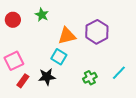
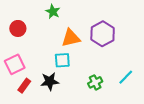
green star: (42, 15) -> (53, 12), moved
red circle: (13, 20) -> (18, 28), moved
cyan square: (59, 57) -> (62, 60), turned -35

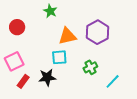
cyan line: (126, 77) -> (113, 81), moved
green cross: (95, 82) -> (90, 67), moved

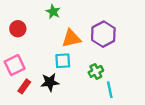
cyan line: (113, 81) -> (110, 90), moved, turned -56

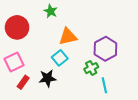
red circle: (18, 29) -> (17, 27), size x1.5
purple hexagon: (103, 34) -> (105, 49), moved
cyan square: (63, 61) -> (60, 58), turned -35

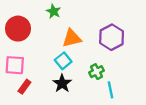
purple hexagon: (105, 49) -> (112, 37), moved
pink square: (14, 62) -> (15, 65), turned 30
black star: (48, 78) -> (62, 83), moved, turned -30

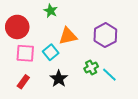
cyan square: (63, 61) -> (51, 52), moved
pink square: (15, 65) -> (25, 53), moved
cyan line: (110, 90) -> (109, 75), moved, turned -35

